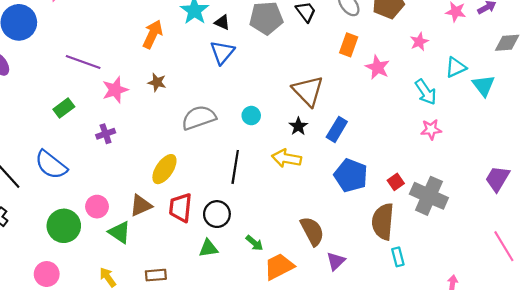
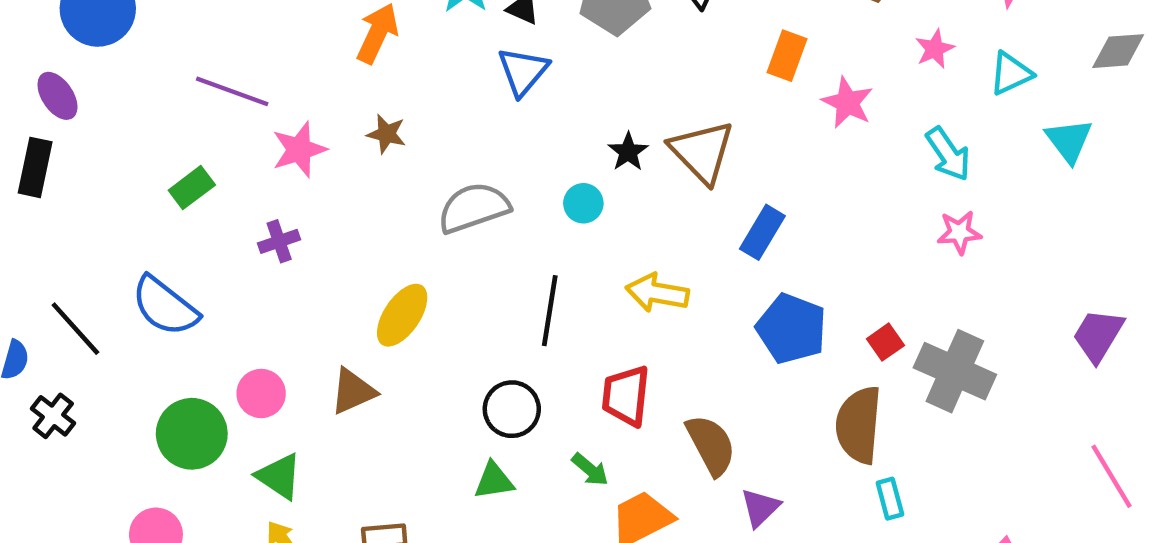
cyan triangle: (456, 67) -> (1011, 73), moved
black star: (298, 126) -> (628, 152), moved
red trapezoid: (181, 208) -> (626, 396), moved
green triangle: (119, 232) -> (279, 476), moved

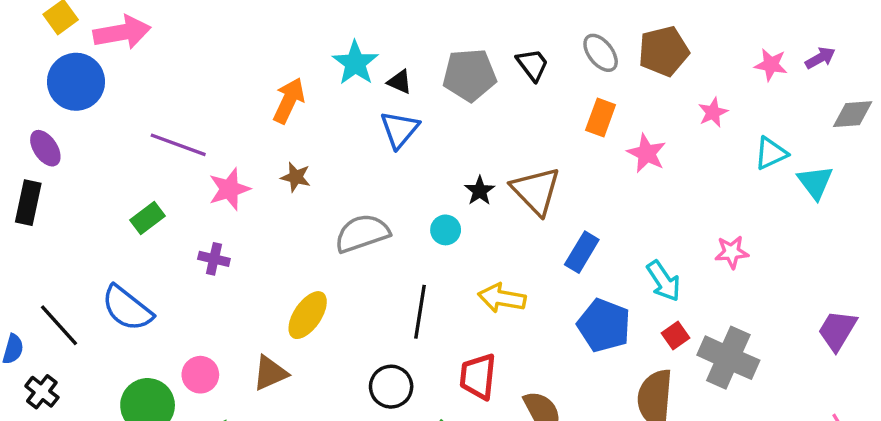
cyan triangle: (1011, 73) -> (771, 153), moved
cyan arrow: (948, 154) -> (664, 281), moved
purple cross: (279, 241) -> (214, 259), turned 32

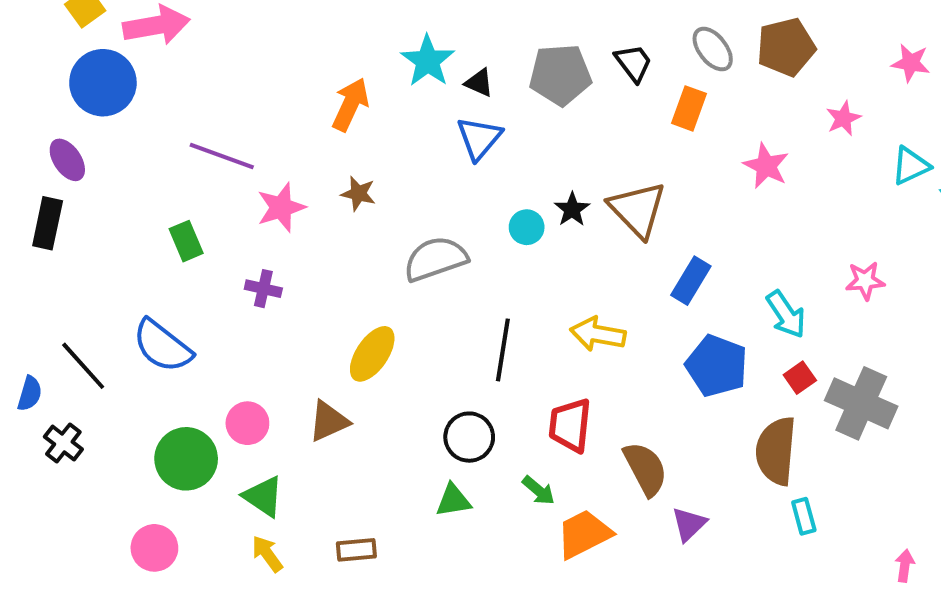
orange rectangle: (601, 118) -> (689, 108), moved
green rectangle: (148, 218) -> (186, 241), turned -76
cyan circle: (446, 230) -> (527, 227), moved

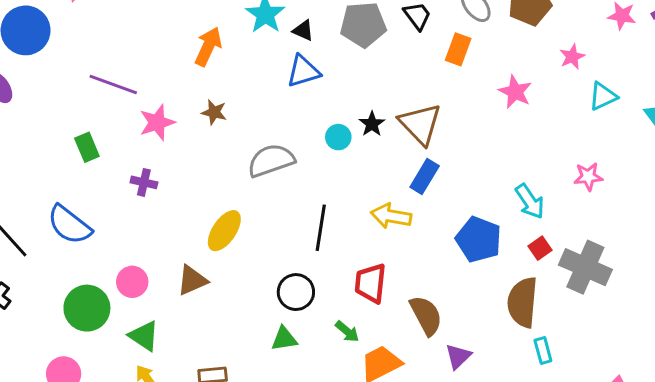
blue triangle: (479, 138) -> (303, 71), turned 33
cyan triangle: (911, 166) -> (603, 96), moved
blue rectangle: (691, 281) -> (425, 177), moved

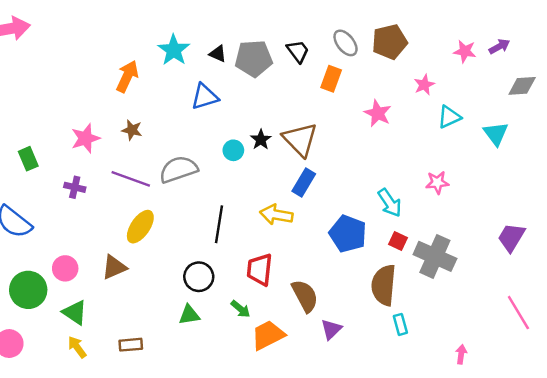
black triangle: (303, 30) -> (218, 54), moved
purple line: (113, 84) -> (131, 179), moved
red square: (540, 248) -> (398, 241), turned -30

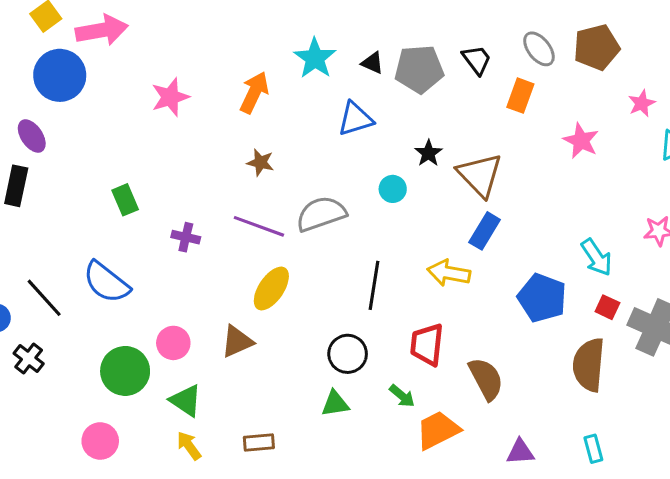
pink star: (85, 138) -> (170, 97), moved
black star: (261, 140) -> (428, 153), moved
cyan rectangle: (400, 324) -> (593, 449), moved
purple triangle: (331, 329) -> (520, 452), moved, turned 40

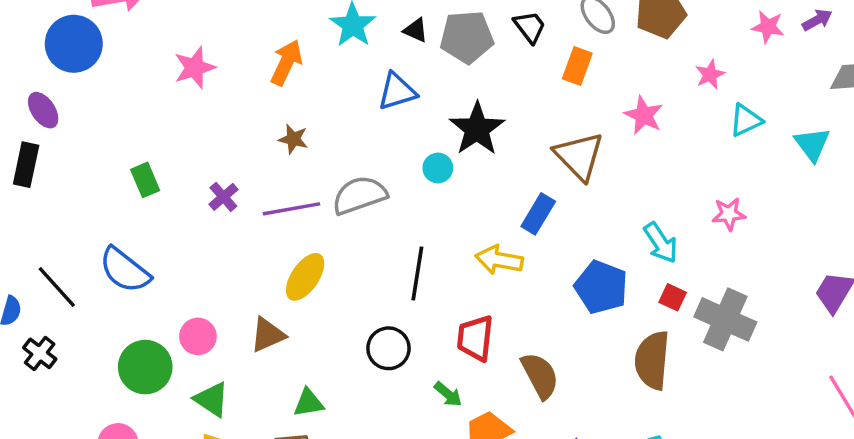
black star: (428, 153) -> (477, 129), size x1.8
brown triangle: (480, 175) -> (579, 156), moved
purple line: (259, 226) -> (292, 209), turned -30
purple cross: (186, 237) -> (223, 197), moved, turned 36
green triangle: (335, 404) -> (309, 403), moved

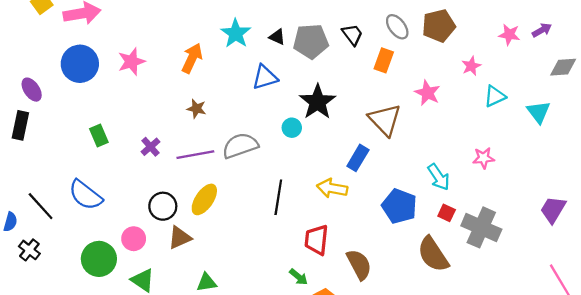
blue circle: (74, 44) -> (80, 64), moved
black circle: (388, 348) -> (163, 206), moved
brown semicircle: (652, 360) -> (433, 254), turned -39

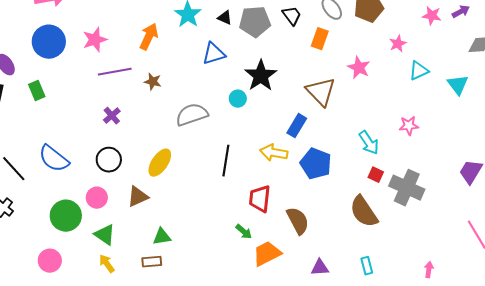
green rectangle: (99, 136) -> (37, 91), moved
purple line: (195, 155) -> (115, 72), moved
black circle: (163, 206) -> (109, 160), moved
blue pentagon: (399, 206) -> (316, 164), moved

